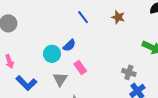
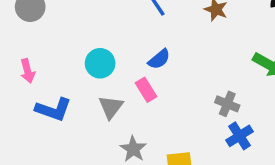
blue semicircle: (69, 45) -> (159, 59), moved
blue L-shape: (26, 83) -> (53, 109), turned -30

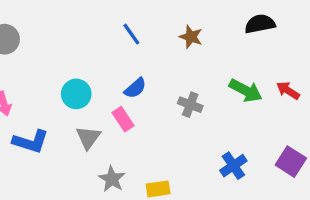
gray cross: (227, 104) -> (190, 105), moved
blue cross: (239, 136) -> (233, 166), moved

